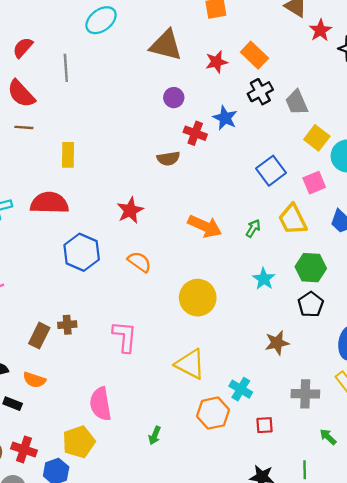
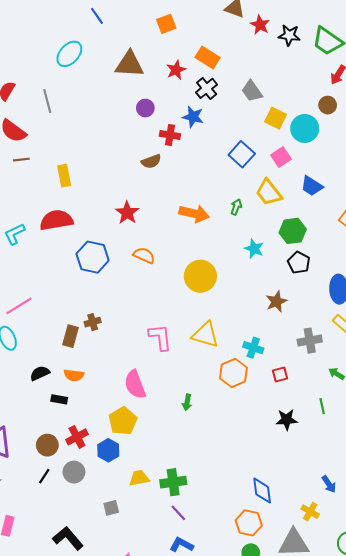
black cross: (260, 92) -> (207, 88), moved
pink L-shape: (125, 337) -> (160, 337), moved
red cross: (24, 449) -> (77, 437), turned -35

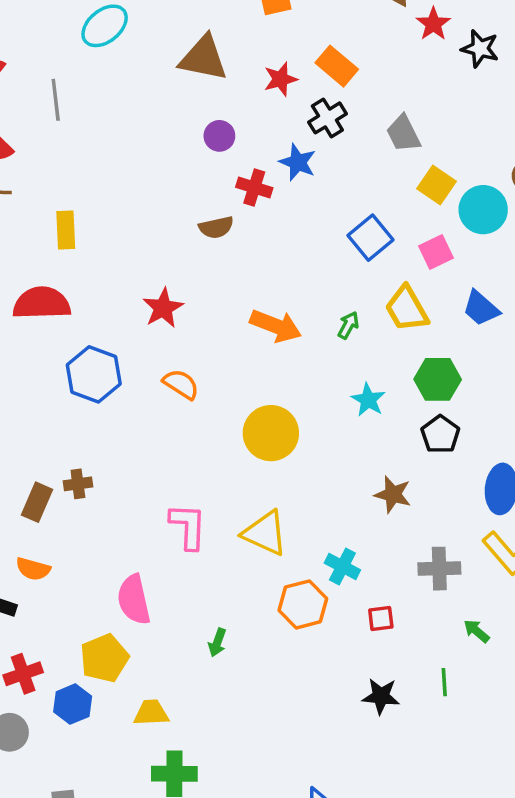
brown star: (276, 301) -> (393, 494), turned 30
yellow trapezoid: (139, 478) -> (151, 713), moved

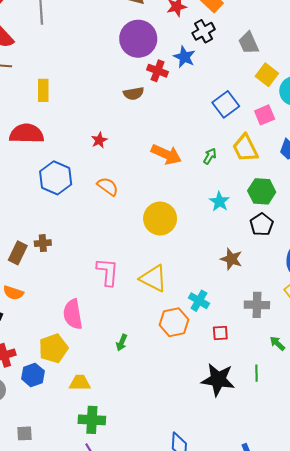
purple circle: (219, 136) -> (138, 39), size x2.0
red star: (163, 308) -> (99, 140), size x0.7
black star: (381, 696) -> (218, 380), size x1.5

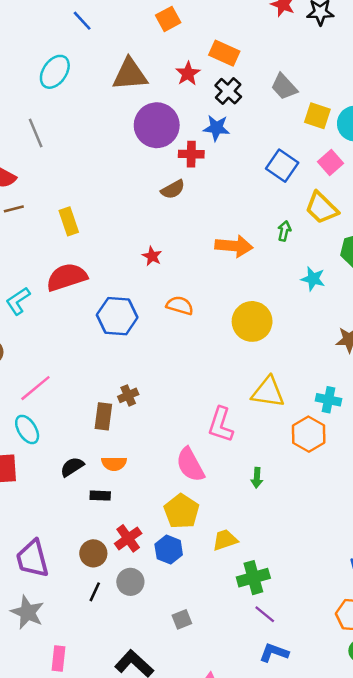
pink L-shape: (108, 272) -> (221, 425), moved, turned -148

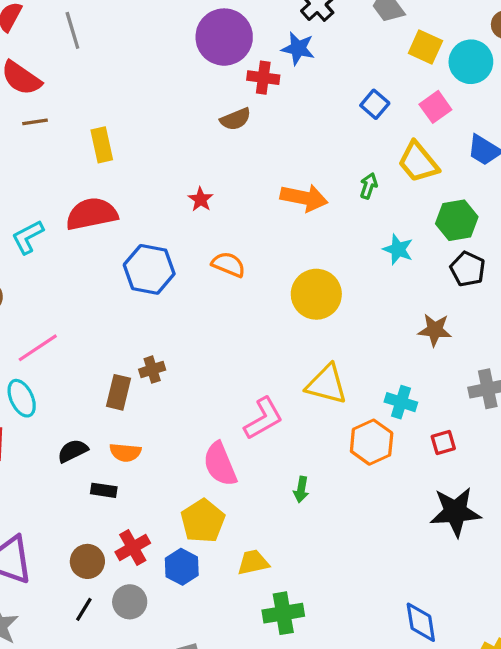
blue square: (282, 166) -> (375, 104), size x0.7
pink L-shape: (221, 425) -> (263, 418), turned -144

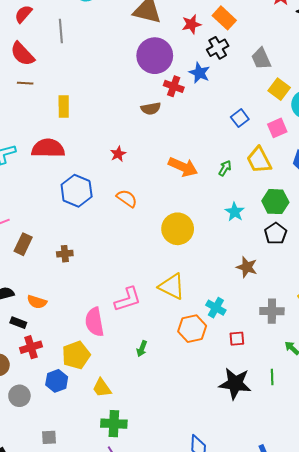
brown rectangle: (118, 392) -> (23, 244), moved
red cross: (133, 547) -> (31, 347), moved
yellow trapezoid: (253, 562) -> (102, 388), turned -125

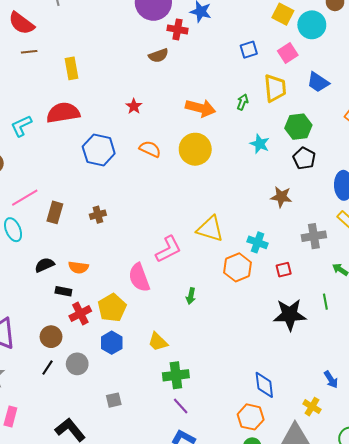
blue square: (240, 118) -> (249, 50), turned 30
yellow trapezoid: (259, 160) -> (275, 88), turned -148
yellow circle: (178, 229) -> (195, 149), moved
yellow pentagon: (76, 355) -> (112, 308), moved

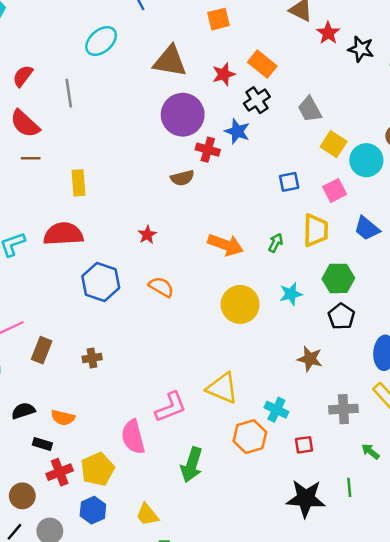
cyan star: (260, 144) -> (291, 294), turned 30
yellow circle: (195, 149) -> (240, 304), moved
green arrow: (191, 296) -> (192, 465), size x1.8

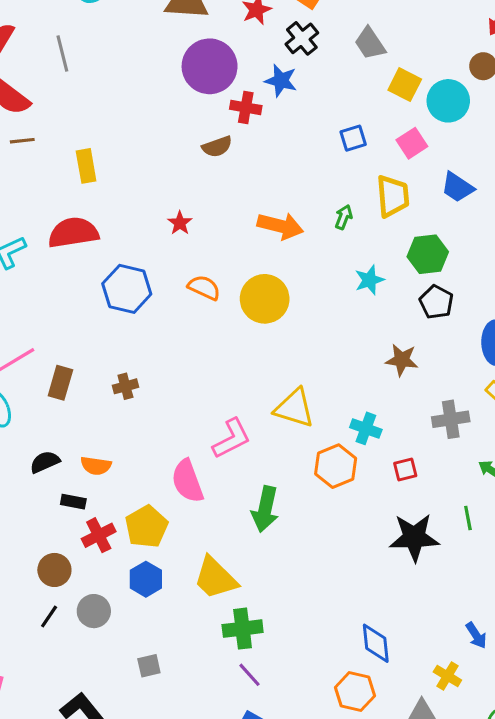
yellow circle: (240, 304) -> (265, 299), moved
yellow trapezoid: (147, 515) -> (215, 578), size x1.5

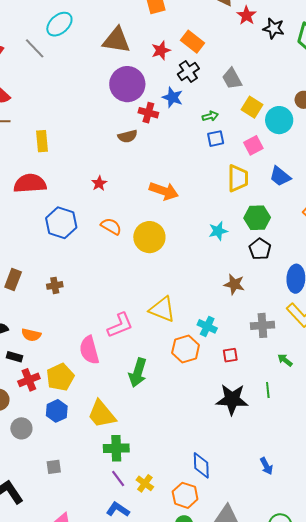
gray line: (62, 53) -> (35, 48), moved, turned -35
green arrow: (344, 217) -> (210, 116), moved, turned 49
yellow cross: (447, 676) -> (145, 483), moved

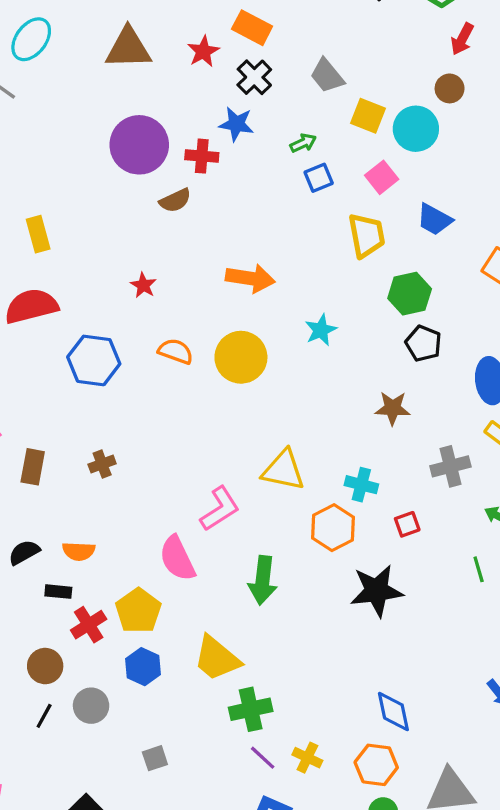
purple circle: (127, 84) -> (139, 145), moved
cyan star: (218, 231) -> (321, 330), moved
black star: (232, 399) -> (377, 591), moved

